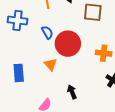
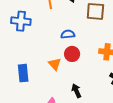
blue semicircle: (47, 32) -> (68, 34), moved, turned -64
red circle: (68, 44) -> (72, 54), moved, size x0.6

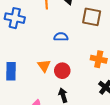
red circle: (72, 54) -> (62, 71), moved

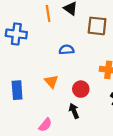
red circle: (62, 71) -> (81, 89), moved

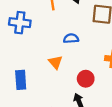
orange triangle: (51, 81) -> (55, 62), moved

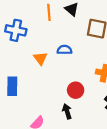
orange triangle: (55, 62) -> (40, 58), moved

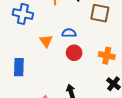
red circle: (76, 90) -> (74, 53), moved

